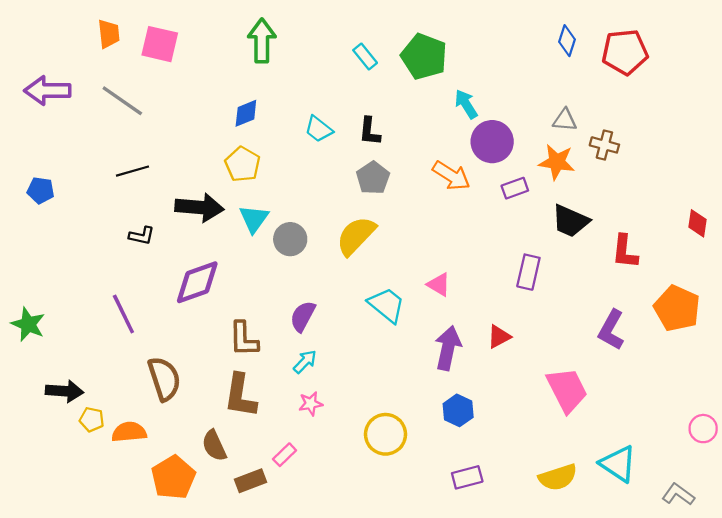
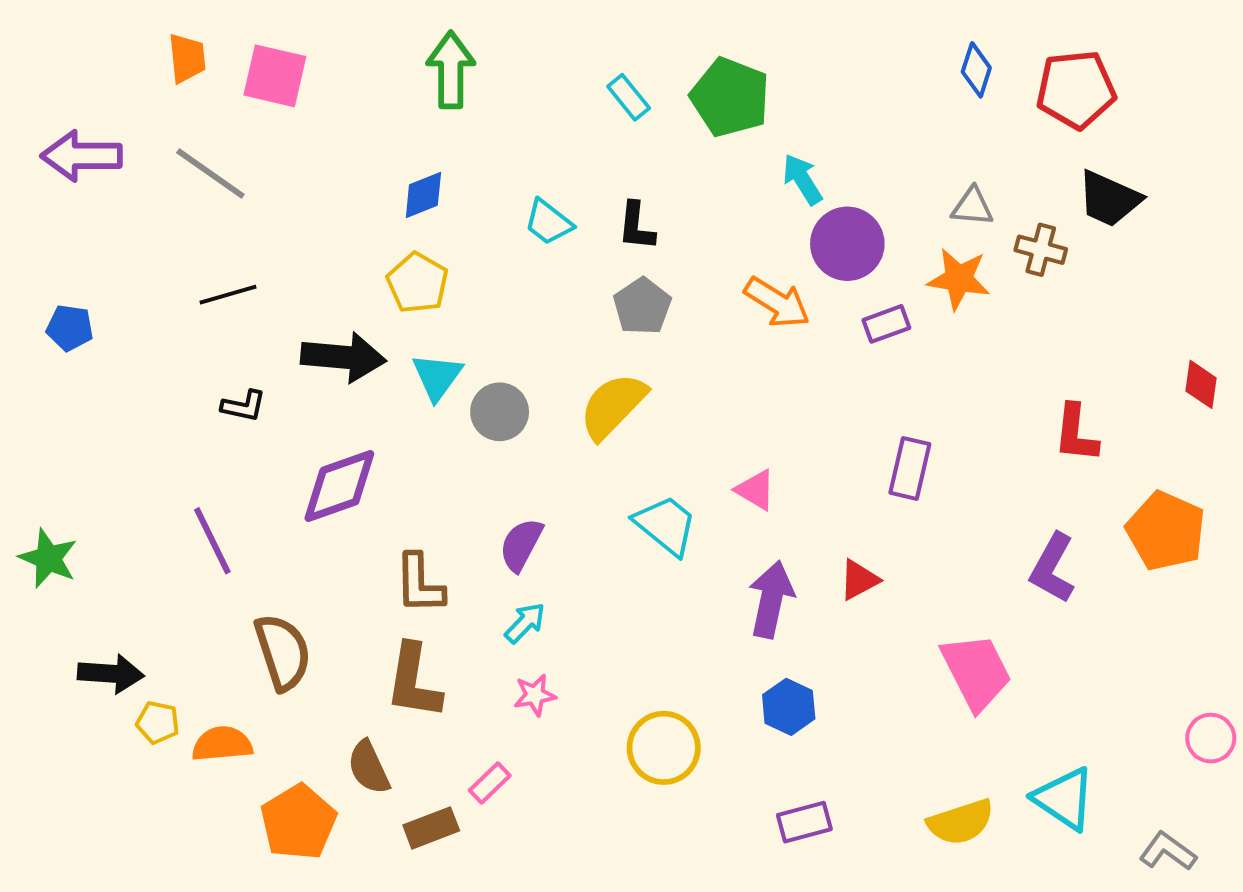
black trapezoid: (570, 221) -> (1109, 199), moved

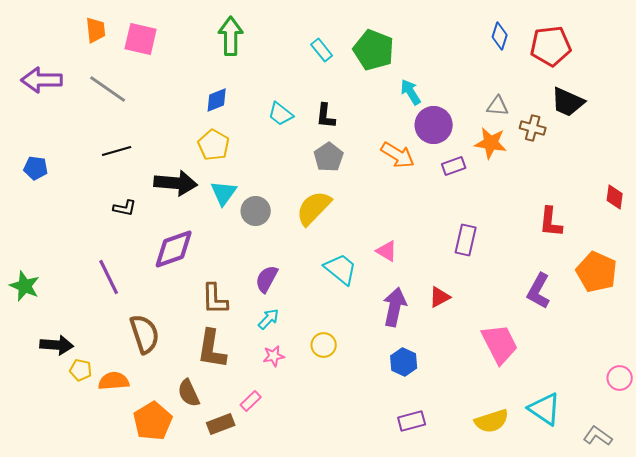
yellow circle: (664, 748) -> (324, 345), moved, size x0.7

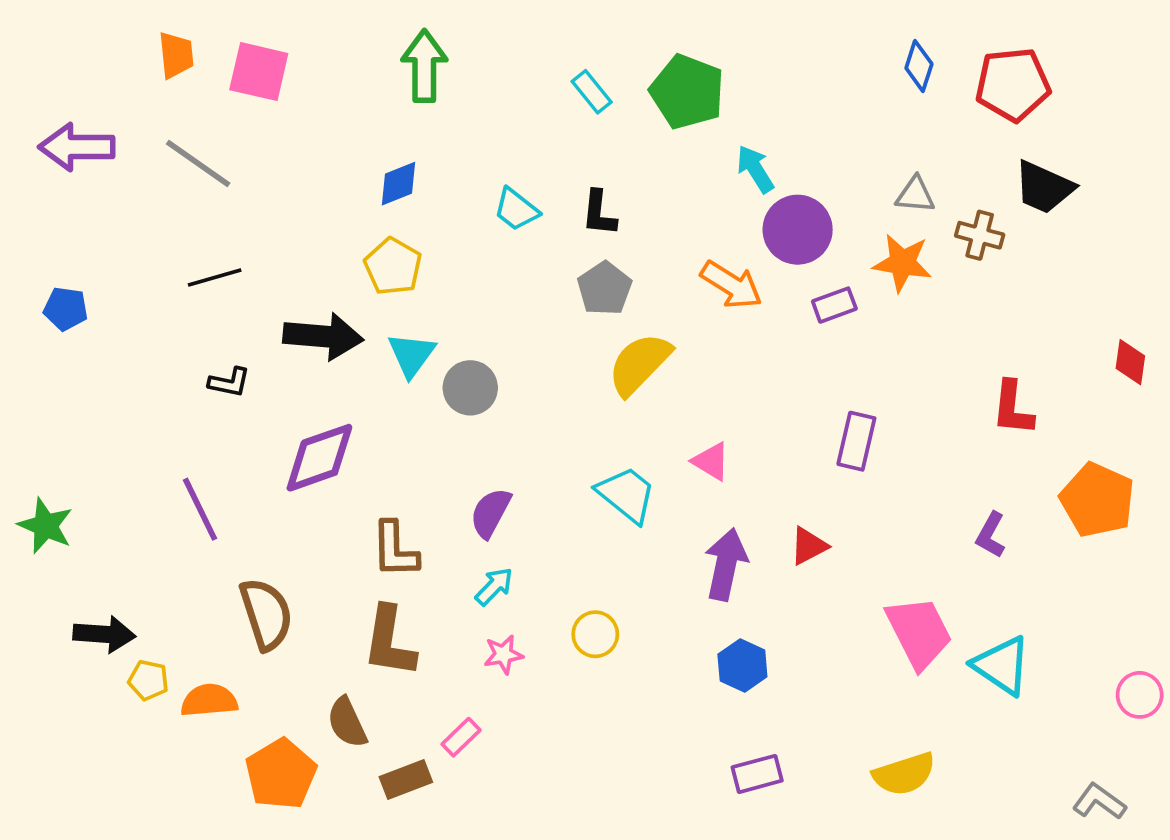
yellow semicircle: (314, 208) -> (639, 364), moved
purple L-shape: (539, 291) -> (991, 535), size x0.7
cyan triangle: (545, 409) -> (1002, 665), moved

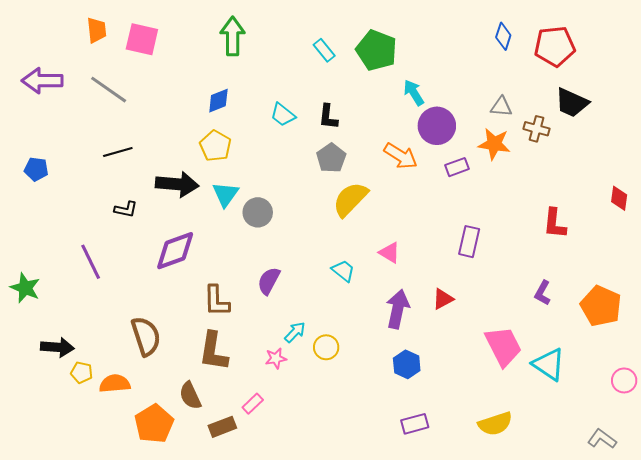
cyan trapezoid: (627, 494) -> (343, 271), size x0.7
orange pentagon: (1097, 500) -> (601, 306), moved
purple line: (200, 509) -> (91, 262), moved
cyan arrow: (494, 586) -> (295, 332), moved

